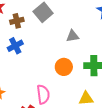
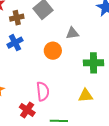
orange circle: (64, 67) -> (53, 51), moved

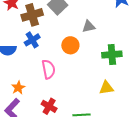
brown cross: (17, 18) -> (32, 15), size x1.5
pink semicircle: (43, 91) -> (48, 69), moved

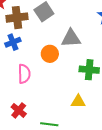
gray triangle: (89, 26) -> (71, 38), size x1.5

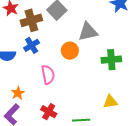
yellow triangle: (78, 102) -> (110, 102), moved

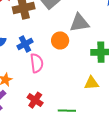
blue cross: (32, 45) -> (25, 44), moved
yellow triangle: (110, 102) -> (91, 83), moved

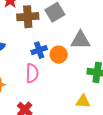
blue cross: (25, 44) -> (39, 50), moved

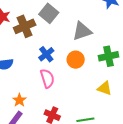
orange circle: (59, 55) -> (76, 60), moved
yellow triangle: (83, 101) -> (105, 88), turned 35

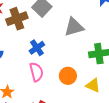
orange circle: (76, 60) -> (68, 76), moved

